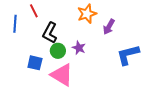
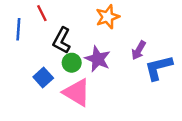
purple arrow: (109, 27) -> (139, 50), moved
purple star: (79, 48) -> (98, 59), size x1.5
blue square: (35, 63) -> (43, 78), turned 35

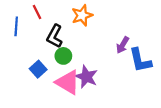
orange star: (108, 17) -> (82, 15), moved
purple star: (98, 59) -> (86, 77), moved
blue L-shape: (158, 68) -> (140, 60), turned -88

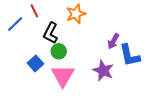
blue line: (16, 26) -> (15, 24), turned 42
purple star: (86, 77) -> (103, 71), moved
pink triangle: (68, 82) -> (63, 76), turned 30

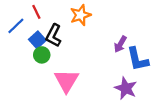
green circle: (59, 51) -> (42, 55), moved
blue square: (35, 63) -> (37, 40), moved
purple star: (103, 71) -> (126, 88), moved

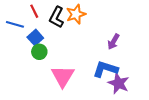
blue line: (16, 26) -> (15, 24), turned 60
black L-shape: (54, 36) -> (57, 17), moved
blue L-shape: (138, 59) -> (105, 69), moved, turned 120

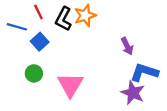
purple arrow: (113, 42) -> (127, 46), turned -56
green circle: (39, 52) -> (34, 73), moved
blue L-shape: (105, 69) -> (144, 72), moved

